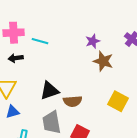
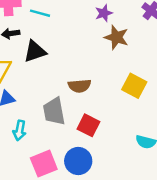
black triangle: (49, 91) -> (35, 51), moved

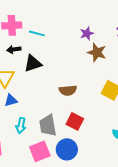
gray trapezoid: (54, 111) -> (48, 125), moved

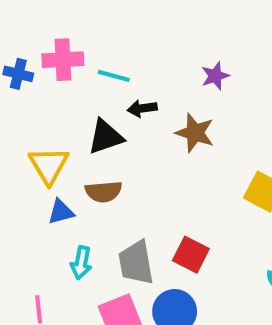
black arrow: (14, 49) -> (142, 108), moved
brown star: (97, 52) -> (195, 133), moved
brown semicircle: (68, 90) -> (104, 192), moved

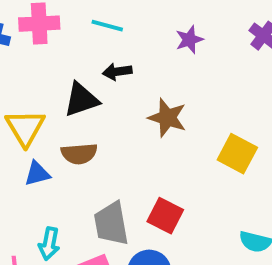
cyan line: (114, 76) -> (107, 26), moved
brown star: (195, 133) -> (167, 118), moved
cyan arrow: (81, 263) -> (49, 244), moved

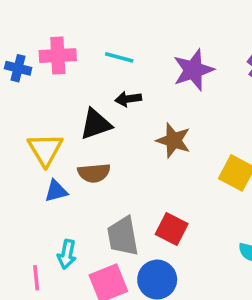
purple star: (189, 40) -> (193, 70), size x1.6

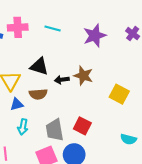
black arrow: (128, 99) -> (62, 80), moved
black triangle: (96, 124) -> (39, 66), turned 36
cyan arrow: (67, 254) -> (23, 127), moved

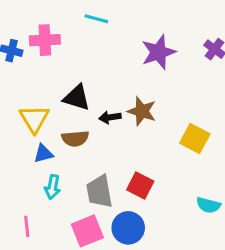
cyan line: (53, 28) -> (96, 19), moved

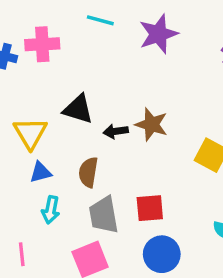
purple star: (158, 52) -> (158, 34), moved
brown semicircle: (75, 138) -> (88, 172), moved, turned 104
red square: (140, 185) -> (150, 208), turned -32
blue circle: (128, 228) -> (162, 254), moved

